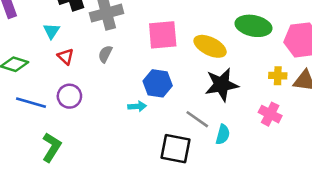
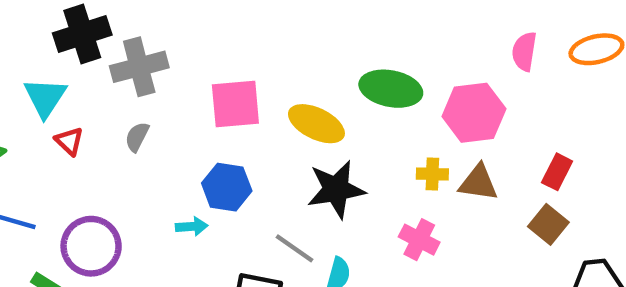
cyan triangle: (52, 31) -> (45, 97), size x1.5
purple circle: (69, 96) -> (91, 246), moved, size x1.4

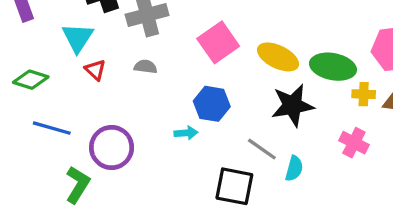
green ellipse: (391, 89) -> (333, 67), moved
pink square: (235, 104) -> (218, 42), turned -30
gray semicircle: (137, 137) -> (145, 67), turned 70

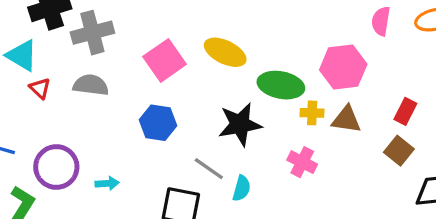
cyan triangle: (78, 38) -> (22, 56), turned -32
yellow ellipse: (278, 57) -> (225, 52), moved
gray semicircle: (145, 67) -> (91, 85), size x1.5
cyan arrow: (186, 133) -> (107, 183), moved

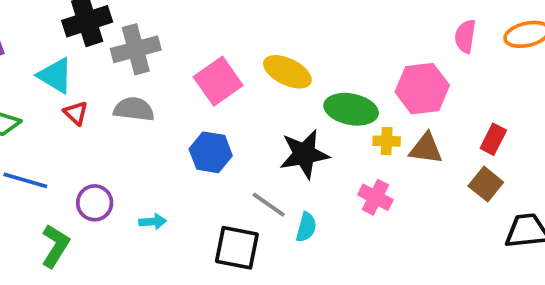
purple circle: (56, 167) -> (95, 203), size x0.7

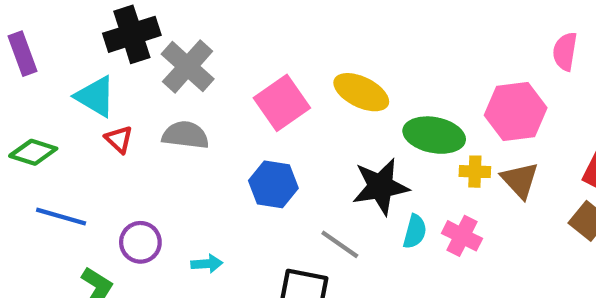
gray cross: (136, 49) -> (188, 66), turned -33
brown triangle: (426, 149) -> (520, 180), turned 39
cyan semicircle: (306, 227) -> (415, 232), moved

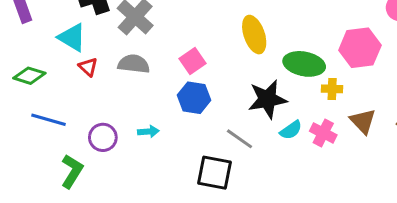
yellow ellipse: (361, 92) -> (254, 35), turned 45
pink square: (282, 103) -> (192, 61), moved, size x0.7
brown triangle: (520, 180) -> (363, 121), moved
cyan semicircle: (415, 232) -> (291, 130), turned 40
cyan arrow: (207, 264) -> (148, 132), moved

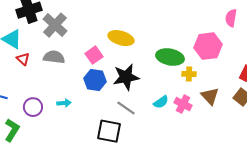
yellow ellipse: (254, 35) -> (121, 38), moved, turned -55
black star: (267, 99) -> (126, 77), moved

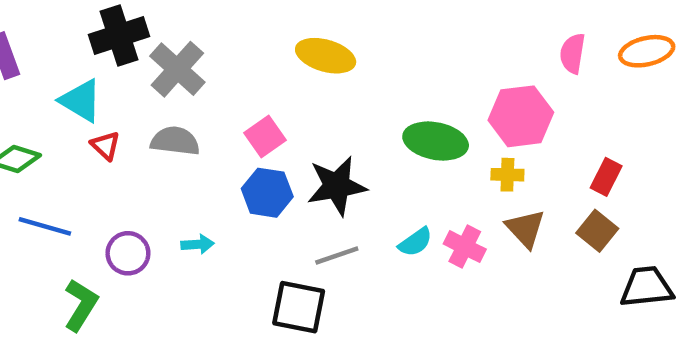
yellow ellipse: (121, 38) -> (326, 56), moved
yellow cross: (189, 74) -> (507, 175), moved
gray line: (126, 108) -> (337, 256), turned -54

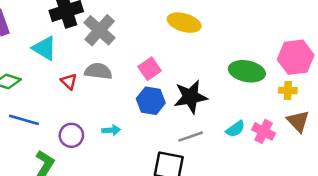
red triangle: (105, 146) -> (69, 82), moved

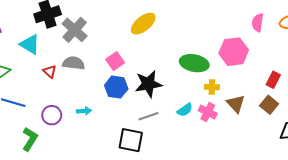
yellow ellipse: (184, 23) -> (143, 24), turned -55
yellow cross: (288, 90) -> (212, 87), moved

